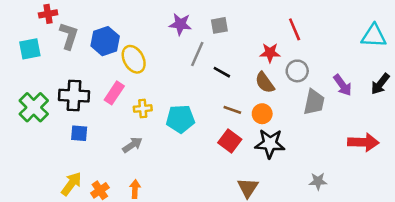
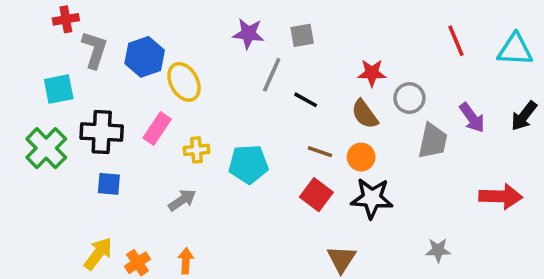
red line: (295, 29) -> (456, 41), moved
cyan square: (30, 49) -> (59, 89), moved

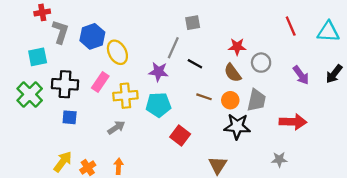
purple star: (248, 34) -> (158, 72), moved
gray trapezoid: (433, 141) -> (257, 100), moved
yellow cross: (197, 150) -> (125, 96), size x1.5
red square: (316, 195) -> (180, 136), moved
red arrow: (501, 196) -> (293, 122), moved

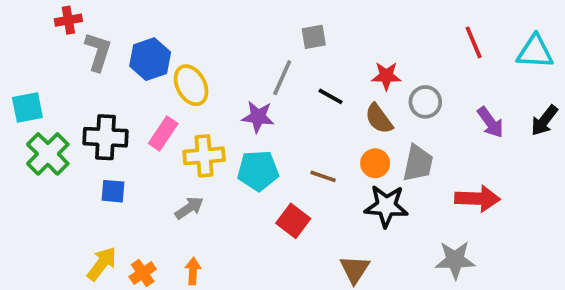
cyan square: (38, 57) -> (27, 107), moved
black line: (195, 64) -> (330, 96), moved
brown line: (204, 97) -> (323, 176), moved
gray star: (279, 159) -> (455, 260), size x1.5

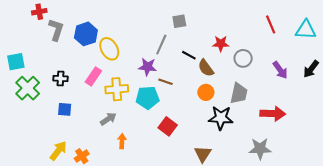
brown semicircle: (379, 119) -> (206, 68), moved
black cross: (106, 137) -> (60, 79), size x0.6
orange circle: (375, 163) -> (206, 92), moved
brown line: (323, 176) -> (166, 82), moved
orange arrow: (193, 271) -> (122, 141), moved

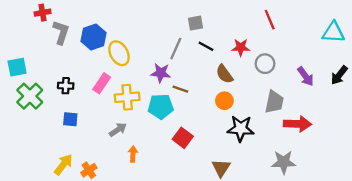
red line: (271, 24) -> (270, 20), moved
black line: (189, 55) -> (206, 46), moved
gray trapezoid: (239, 93) -> (274, 102), moved

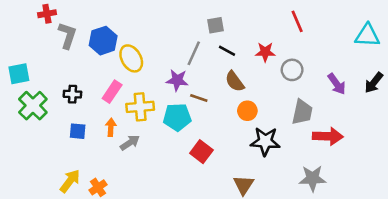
brown semicircle: (224, 74) -> (235, 81), moved
orange arrow: (133, 154) -> (111, 127), moved

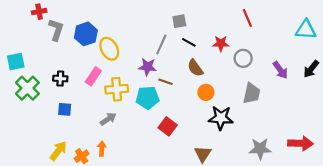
orange arrow: (111, 127) -> (102, 149), moved
red arrow: (328, 136) -> (301, 143), moved

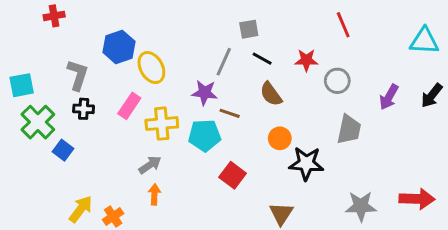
gray L-shape: (56, 30) -> (78, 75), moved
purple arrow: (280, 70) -> (389, 97), turned 66
orange circle: (206, 92) -> (280, 138), moved
blue square: (65, 109) -> (63, 150), moved, turned 32
orange arrow: (102, 149) -> (154, 194), moved

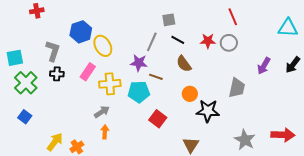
gray circle: (337, 81) -> (229, 43), moved
blue square: (63, 150) -> (25, 117), moved
gray star: (361, 206) -> (245, 140), turned 30

